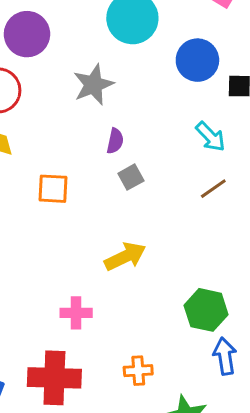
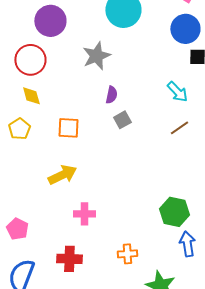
blue circle: (197, 60) -> (185, 29), moved
yellow arrow: (125, 257) -> (62, 175), moved
red cross: (54, 378) -> (69, 259), size x0.7

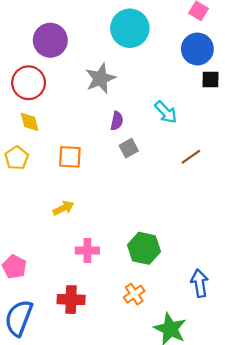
cyan arrow: (177, 92) -> (166, 112), moved
yellow arrow: (62, 175) -> (63, 208), size x0.7
green hexagon: (174, 212) -> (144, 248), moved
orange cross: (127, 254) -> (134, 294), turned -30

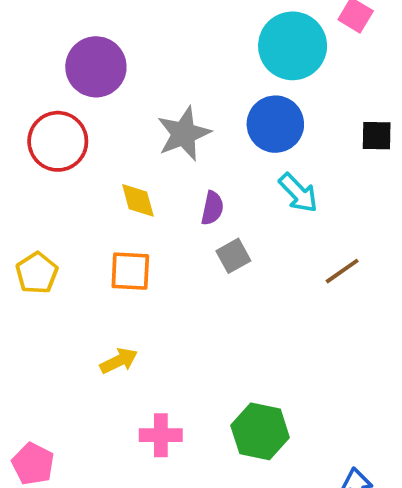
cyan circle: (130, 28) -> (293, 46), moved
blue circle: (197, 49) -> (275, 124), moved
yellow diamond: (30, 122) -> (138, 200), moved

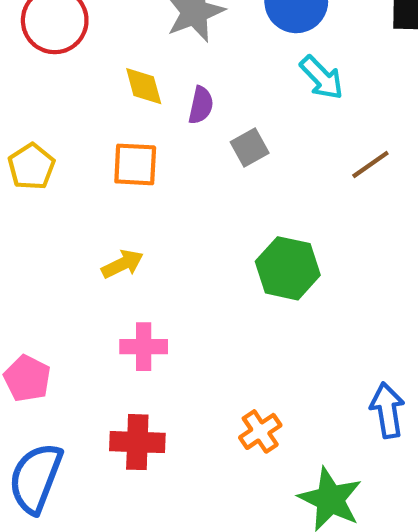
purple semicircle: (212, 208) -> (201, 105), moved
green hexagon: (260, 431) -> (288, 268), moved
pink cross: (161, 435) -> (144, 347), moved

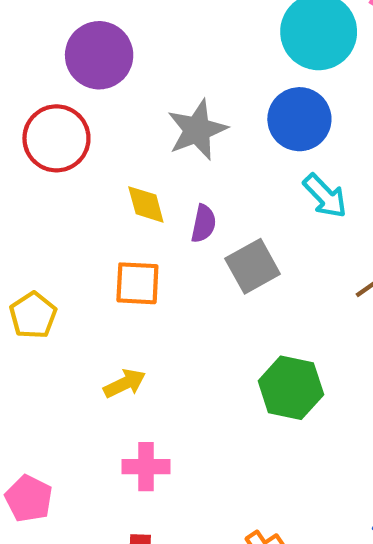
gray square: (250, 148) -> (253, 266), size x1.4
yellow pentagon: (31, 167) -> (33, 315), moved

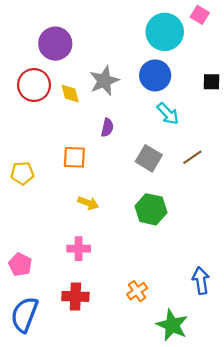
yellow diamond: (146, 204) -> (70, 94), moved
gray square: (253, 266) -> (149, 158), moved, turned -30
yellow pentagon: (33, 315) -> (22, 173), turned 30
yellow arrow: (125, 383) -> (88, 203), moved, turned 48

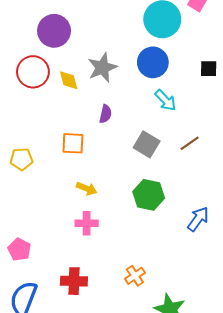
pink cross: (79, 249) -> (87, 223), moved
blue arrow: (201, 281) -> (198, 219), moved, turned 45

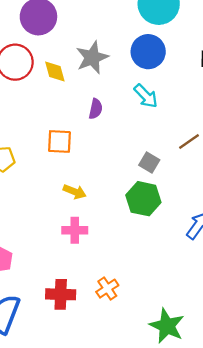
cyan arrow: (165, 100) -> (146, 96), moved
gray square: (147, 144) -> (149, 163), moved, size x0.7
orange cross: (135, 276) -> (107, 289), moved

